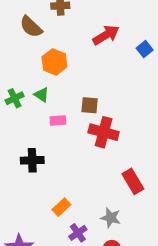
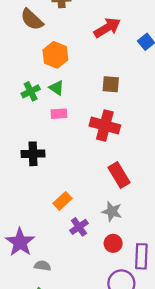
green triangle: (42, 95) -> (57, 88), moved
green cross: (15, 98) -> (31, 91), moved
brown square: (90, 105) -> (111, 84), moved
red rectangle: (133, 181) -> (119, 175), moved

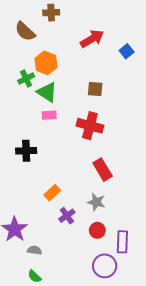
green triangle: (57, 88) -> (47, 92), size x1.5
green cross: (31, 91) -> (26, 79), moved

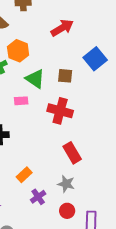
blue square: (127, 51) -> (95, 59), moved, size x1.6
green triangle: (47, 92) -> (35, 79), moved

